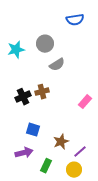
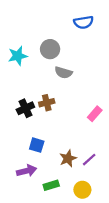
gray semicircle: (57, 65) -> (63, 73), turned 49
purple line: (80, 152) -> (89, 160), moved
green rectangle: (46, 166) -> (51, 185), turned 48

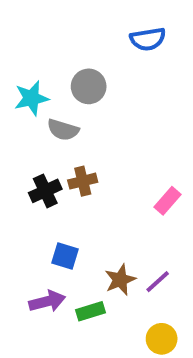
gray semicircle: (63, 73) -> (63, 130), moved
green rectangle: (51, 185) -> (91, 311), moved
yellow circle: (82, 190) -> (162, 339), moved

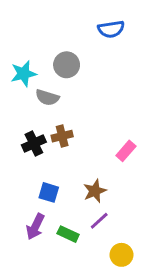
brown star: (120, 280) -> (95, 191), moved
purple line: (158, 282) -> (99, 221), moved
purple arrow: (47, 301) -> (35, 227), turned 130
green rectangle: (91, 311) -> (68, 234), turned 42

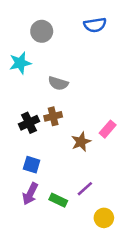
gray circle: (67, 65) -> (42, 31), moved
gray semicircle: (47, 97) -> (58, 83), moved
brown star: (95, 191) -> (81, 142), moved
blue square: (49, 192) -> (32, 165), moved

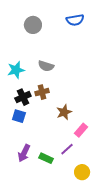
cyan star: (20, 63) -> (16, 70), moved
pink rectangle: (108, 129) -> (81, 130), moved
blue square: (32, 165) -> (19, 116), moved

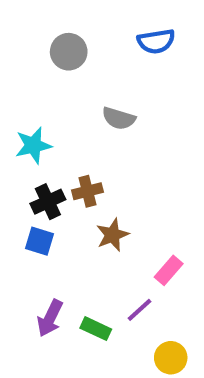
gray semicircle: (46, 66) -> (119, 118), moved
brown star: (64, 112) -> (112, 235), moved

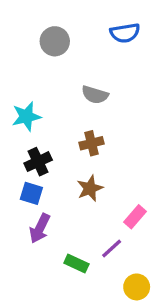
brown cross: (87, 191) -> (92, 143), moved
purple arrow: (50, 318) -> (40, 228), moved

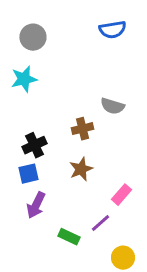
gray circle: (55, 41) -> (33, 37), moved
gray semicircle: (95, 95) -> (113, 106), moved
cyan star: (26, 116) -> (24, 79), moved
blue square: (31, 193) -> (28, 174), turned -30

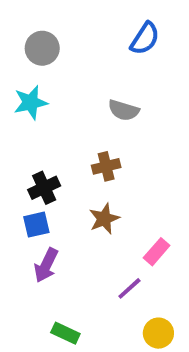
blue semicircle: (113, 30) -> (145, 39), turned -48
gray semicircle: (113, 106) -> (124, 110), moved
green rectangle: (69, 237) -> (65, 333), moved

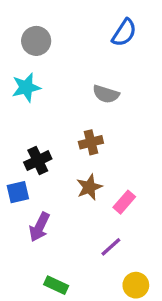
blue square: (36, 225) -> (18, 192), moved
pink rectangle: (157, 252) -> (124, 202), moved

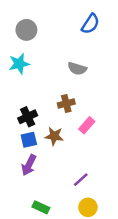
brown star: (89, 187) -> (54, 136), moved, turned 30
blue square: (18, 192) -> (29, 140), moved
pink rectangle: (124, 202) -> (87, 125), moved
yellow circle: (136, 285) -> (88, 207), moved

